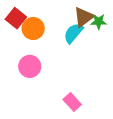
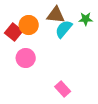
brown triangle: (84, 17) -> (56, 15), moved, turned 42
red square: (16, 18) -> (14, 32), moved

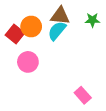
cyan semicircle: (64, 29) -> (57, 31), moved
pink rectangle: (63, 89) -> (83, 95), moved

